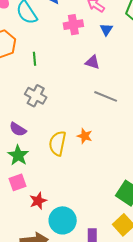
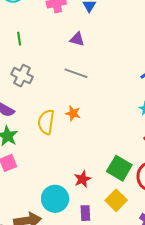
gray line: (106, 96) -> (76, 73), moved
red star: (38, 201) -> (83, 179), moved

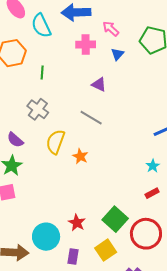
yellow semicircle: (46, 122) -> (55, 142), moved
red star: (83, 179) -> (77, 223), turned -30

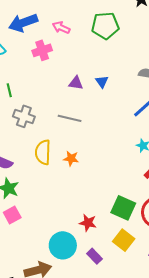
blue triangle: (117, 54) -> (102, 82), moved
purple triangle: (99, 84) -> (76, 83), moved
gray cross: (38, 109) -> (24, 116), moved
purple rectangle: (73, 257) -> (95, 256), turned -35

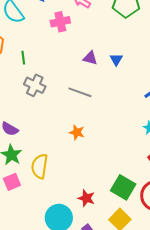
yellow semicircle: (43, 152) -> (40, 166), moved

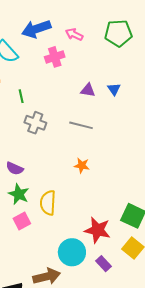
red star: (86, 198) -> (98, 230), size x1.5

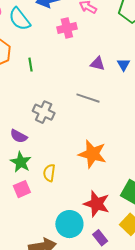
gray cross: (35, 123) -> (44, 112), moved
orange star: (82, 165) -> (92, 154), moved, size x1.8
yellow semicircle: (48, 203) -> (49, 173), size x0.7

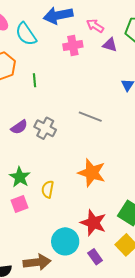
purple triangle: (98, 64) -> (110, 45), moved
purple semicircle: (19, 136) -> (19, 127), moved, turned -66

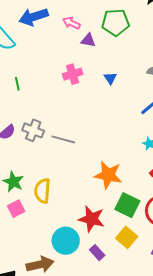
pink cross: (73, 46) -> (73, 74), moved
gray line: (90, 117) -> (63, 139), moved
orange star: (92, 173) -> (108, 175), moved
yellow semicircle: (48, 189) -> (42, 191), size x1.4

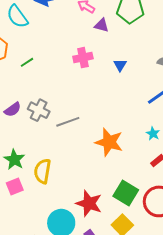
green line: (17, 84) -> (27, 62), turned 64
gray line: (63, 139) -> (68, 122), turned -40
orange star: (108, 175) -> (109, 142), moved

